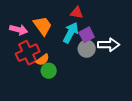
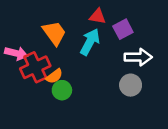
pink arrow: (19, 30) -> (16, 53), moved
purple square: (87, 35) -> (123, 29), moved
gray circle: (87, 49) -> (131, 85), moved

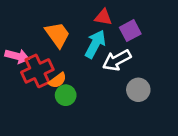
white arrow: (138, 57) -> (117, 60), moved, turned 152

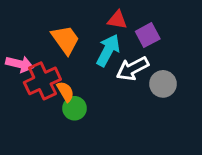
orange semicircle: (58, 80) -> (65, 92), turned -84
gray circle: (138, 90) -> (163, 84), moved

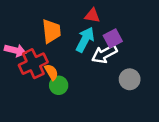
purple square: (148, 35) -> (113, 38), moved
orange trapezoid: (65, 40) -> (51, 31), turned 30
gray circle: (163, 84) -> (130, 79), moved

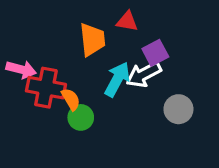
orange trapezoid: (51, 31) -> (92, 40), moved
cyan arrow: (85, 40) -> (117, 79), moved
red cross: (33, 64) -> (46, 88), turned 36

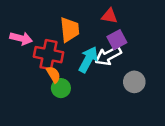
red triangle: (127, 21) -> (109, 16), moved
pink arrow: (21, 69) -> (21, 38), moved
red cross: (46, 88) -> (48, 55), moved

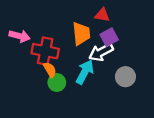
orange trapezoid: (70, 30) -> (81, 34), moved
cyan arrow: (88, 60) -> (85, 72), moved

